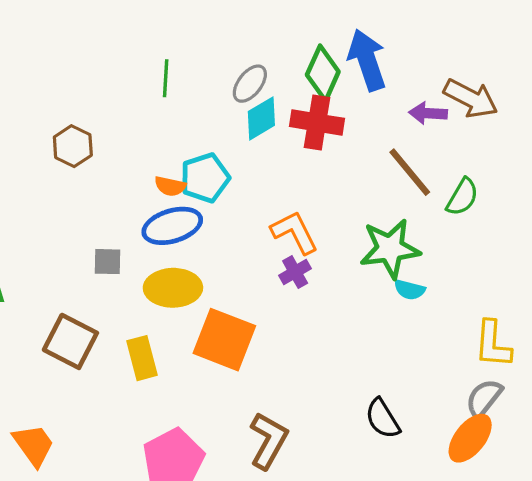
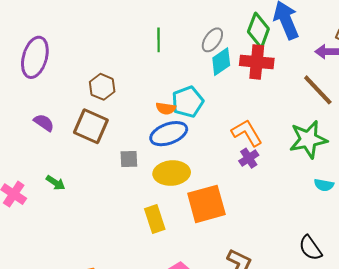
cyan semicircle: (410, 290) -> (324, 185), moved
orange square: (224, 340) -> (206, 204), turned -33
brown square: (70, 341) -> (91, 126), moved

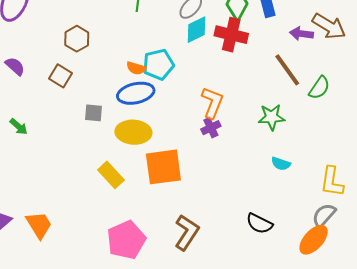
brown square: (91, 126) -> (61, 76), size x0.7
orange L-shape: (247, 133) -> (212, 103), turned 44
green star: (308, 139) -> (272, 117), size x0.7
yellow rectangle: (155, 219) -> (111, 175), turned -32
black semicircle: (310, 248) -> (259, 224), turned -36

